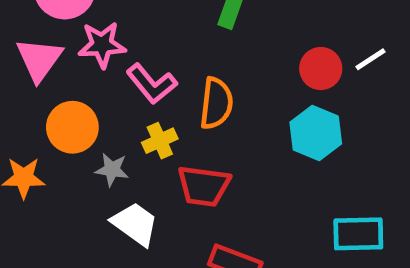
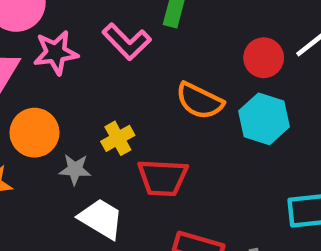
pink L-shape: (152, 84) -> (127, 42), moved
orange semicircle: (216, 103) -> (200, 101), moved, turned 114

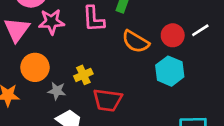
pink L-shape: (127, 42) -> (94, 19), turned 36
orange semicircle: (200, 101) -> (136, 42), moved

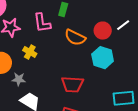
yellow cross: (83, 75) -> (30, 52), moved, turned -32
red trapezoid: (108, 100) -> (72, 84), moved

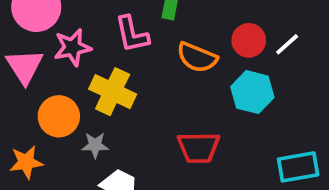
white line: (123, 25) -> (287, 44), moved
yellow cross: (30, 52) -> (113, 92), size x1.6

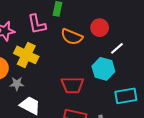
white line: (287, 44) -> (117, 48), moved
cyan hexagon: (252, 92) -> (103, 69), moved

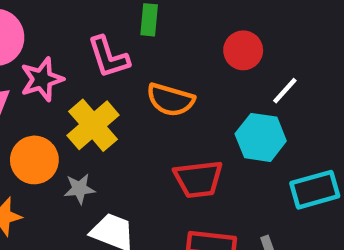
orange semicircle: (72, 37) -> (170, 100), moved
yellow cross: (26, 55) -> (93, 125), turned 30

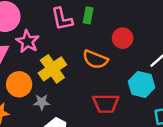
red circle: (243, 50) -> (123, 38), moved
pink L-shape: (108, 57) -> (62, 19), moved
pink star: (42, 79) -> (27, 41), turned -30

